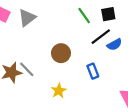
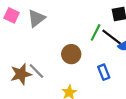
green line: (84, 15) -> (96, 32), moved, turned 63
black line: (101, 37) -> (112, 37), turned 75

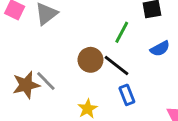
black line: (112, 37) -> (117, 65), moved
blue rectangle: (104, 72) -> (127, 95), moved

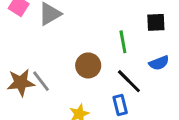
green line: (122, 32) -> (123, 42), turned -45
black line: (117, 65) -> (129, 81), moved

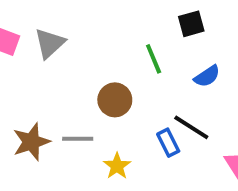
gray line: (41, 81) -> (78, 139), moved, turned -40
black line: (129, 81) -> (191, 127), moved

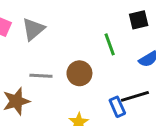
black line: (191, 127) -> (135, 96), turned -52
gray line: (78, 139) -> (41, 76), moved

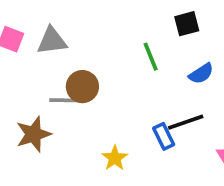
gray triangle: (33, 29) -> (52, 41), turned 35
brown circle: (79, 73) -> (82, 87), moved

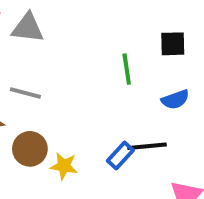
brown circle: (82, 87) -> (30, 149), moved
blue rectangle: (164, 136) -> (120, 156), turned 55
yellow star: (115, 158) -> (64, 166), turned 30

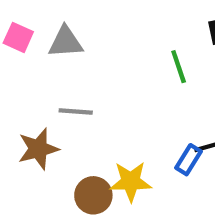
brown circle: (30, 149) -> (93, 195), moved
yellow star: (64, 166) -> (131, 182), size x1.4

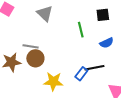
gray triangle: (66, 42) -> (45, 13), moved, turned 42
brown circle: (93, 195) -> (35, 58), moved

